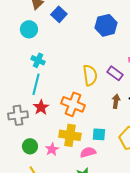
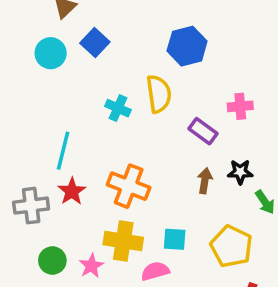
blue square: (59, 14) -> (95, 43), moved
cyan cross: (38, 60) -> (118, 108), moved
yellow semicircle: (90, 75) -> (159, 94), moved

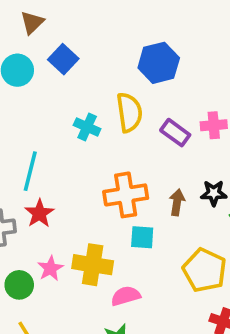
purple rectangle: (203, 131) -> (175, 133), moved
orange cross: (129, 186) -> (126, 195), moved, turned -30
cyan square: (175, 239) -> (142, 237), moved
pink star: (91, 266) -> (50, 268), moved

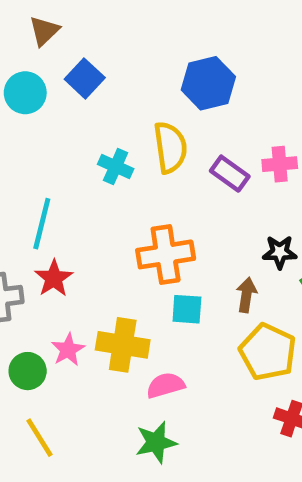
brown arrow: (177, 202) -> (246, 295), moved

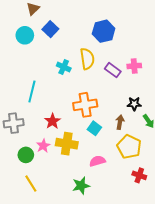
red star: (54, 278) -> (52, 121), moved
cyan square: (187, 309) -> (94, 128), turned 32
pink semicircle: (166, 385) -> (97, 161), moved

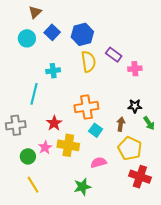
blue hexagon: (104, 31) -> (82, 34), moved
cyan cross: (64, 67) -> (53, 71), moved, turned -32
purple rectangle: (113, 70) -> (114, 55), moved
red cross: (139, 175) -> (140, 177), size x1.5

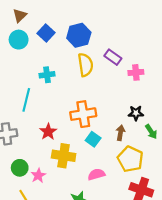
brown triangle: (35, 12) -> (20, 15), moved
pink star: (45, 147) -> (38, 175), moved

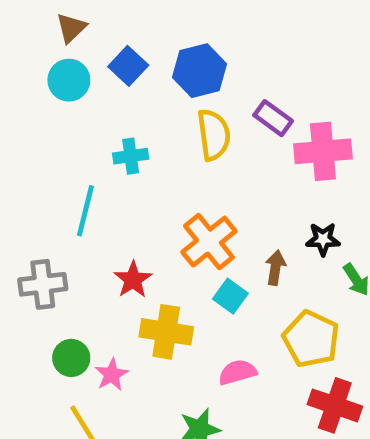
pink cross: (136, 72) -> (323, 151), size x1.6
orange cross: (83, 114) -> (209, 242), turned -30
brown arrow: (121, 133) -> (275, 268), moved

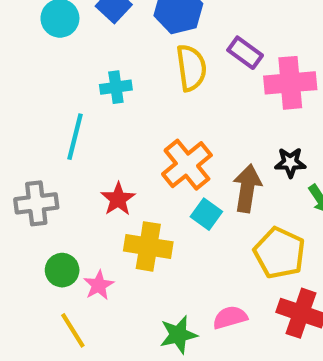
brown arrow: (275, 268) -> (247, 188), size x1.5
pink semicircle: (237, 372) -> (230, 317), moved

